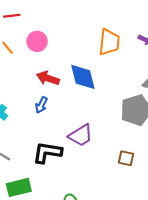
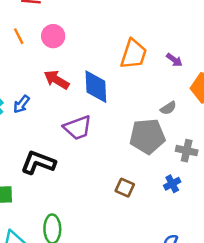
blue arrow: (41, 105) -> (21, 104), moved
purple trapezoid: (81, 135) -> (78, 128), moved

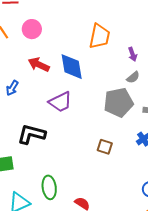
purple arrow: (174, 60) -> (132, 54), moved, turned 40

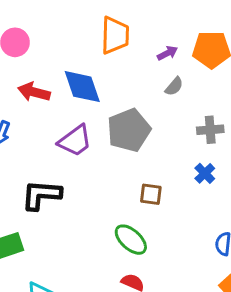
purple arrow: (132, 54) -> (167, 53), turned -88
gray pentagon: (119, 102) -> (129, 130), moved
green ellipse: (49, 187) -> (131, 240), moved, turned -30

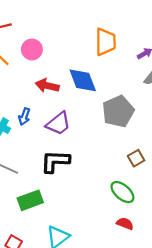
purple trapezoid: (75, 141) -> (58, 124), moved
brown square: (151, 194) -> (136, 158), turned -35

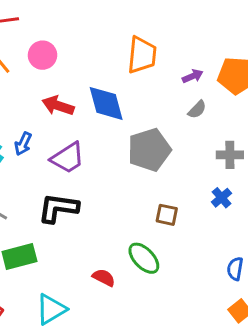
brown square: (136, 158) -> (167, 215), turned 35
red semicircle: (125, 224) -> (104, 278), moved

